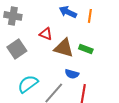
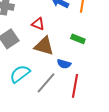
brown triangle: (64, 48) -> (44, 46), moved

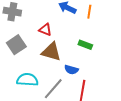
cyan semicircle: (20, 74) -> (27, 80), turned 40

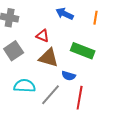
orange line: (89, 12) -> (96, 18), moved
green rectangle: (85, 45) -> (83, 51), size x1.6

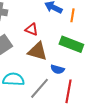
orange line: (96, 18) -> (72, 15), moved

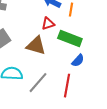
red triangle: (31, 29) -> (48, 24), moved, turned -40
blue semicircle: (57, 69) -> (78, 61), moved, turned -64

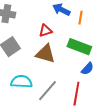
red triangle: (48, 24) -> (45, 31), moved

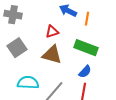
blue semicircle: (87, 69) -> (85, 72), moved

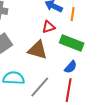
red triangle: (52, 32) -> (49, 27), moved

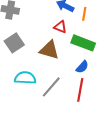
red triangle: (49, 27) -> (60, 27), turned 40

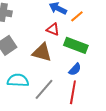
orange line: (84, 14) -> (77, 16), turned 40

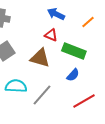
orange line: (77, 16) -> (88, 22), moved
red line: (73, 92) -> (84, 101), moved, turned 50

